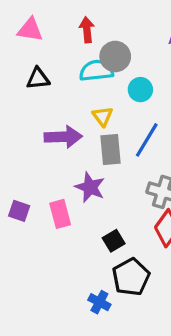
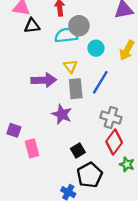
black triangle: (38, 79) -> (32, 26), moved
pink rectangle: (60, 214) -> (32, 148), moved

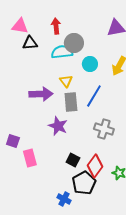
red diamond: (114, 142) -> (95, 166), moved
black square: (78, 151) -> (73, 160), turned -32

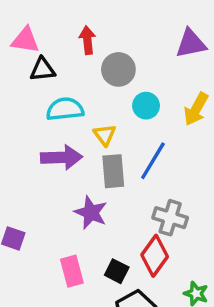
cyan semicircle: (62, 52) -> (65, 109), moved
pink rectangle: (30, 158) -> (72, 271), moved
red diamond: (95, 166) -> (155, 256), moved

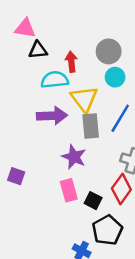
red arrow: (87, 40) -> (71, 62), moved
gray circle: (118, 69) -> (109, 51), moved
yellow triangle: (105, 135) -> (84, 99), size x1.6
pink rectangle: (72, 271) -> (69, 190), moved

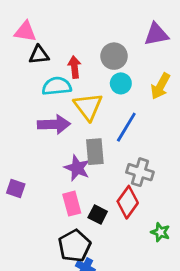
gray rectangle: (91, 126) -> (95, 152), moved
black pentagon: (107, 230) -> (74, 246), moved

